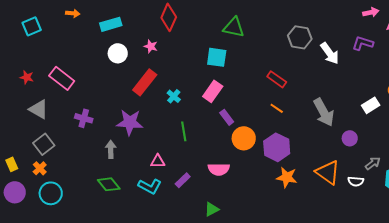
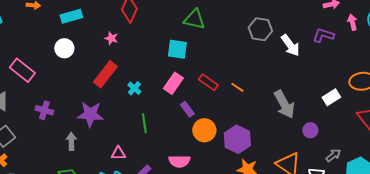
white circle: (118, 53) -> (64, 48), moved
red rectangle: (277, 79) -> (208, 82), moved
orange line: (277, 108) -> (237, 87), moved

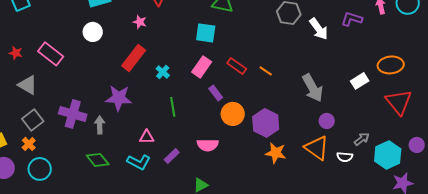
purple cross: (44, 110) -> (73, 114), moved, size x1.5
purple circle: (310, 130) -> (327, 121), moved

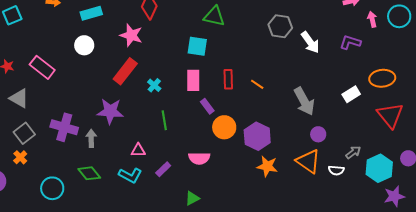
purple L-shape: (352, 19) -> (350, 42), moved
pink star: (140, 22) -> (131, 35), size x1.6
red rectangle: (237, 66) -> (228, 79), turned 54
pink rectangle: (202, 67) -> (193, 80), turned -35
cyan circle: (40, 169) -> (52, 188), moved

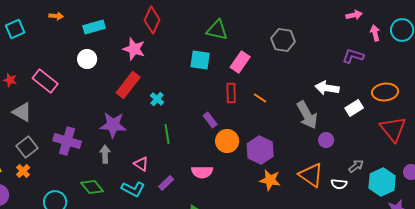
white arrow: (310, 42) -> (327, 88), moved, turned 135
pink rectangle: (193, 80) -> (240, 62), moved, turned 35
purple circle: (318, 134) -> (326, 140), moved
gray arrow: (91, 138) -> (105, 154), moved
pink triangle: (138, 150) -> (141, 164), turned 35

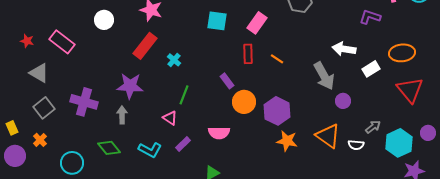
green line: (167, 134) -> (184, 95), turned 30
pink triangle: (141, 164) -> (170, 118), moved
orange cross: (23, 171) -> (40, 140), moved

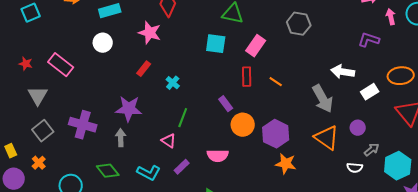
red rectangle: (145, 46) -> (144, 69), size x0.6
gray triangle: (39, 73) -> (38, 96), turned 30
purple circle: (343, 101) -> (358, 128), moved
orange triangle: (328, 136) -> (327, 138), moved

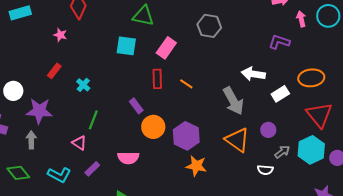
pink star: (150, 33) -> (60, 35), size x0.6
white circle: (103, 43) -> (13, 91), moved
cyan hexagon: (398, 166) -> (311, 150), moved

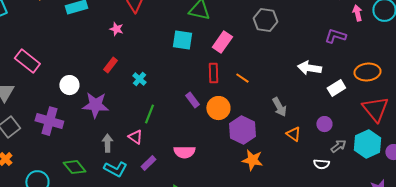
gray arrow: (233, 101) -> (279, 107), moved, size x0.7
orange circle: (153, 127) -> (218, 108), moved
gray arrow: (31, 140) -> (107, 143), moved
orange triangle: (237, 140) -> (293, 134), size x0.6

